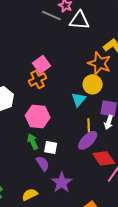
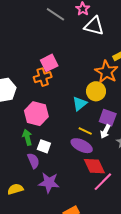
gray line: (51, 15) -> (55, 14), moved
yellow line: (89, 125) -> (85, 131), turned -72
purple ellipse: (88, 140) -> (82, 146), turned 60
purple star: (62, 182) -> (49, 183), turned 30

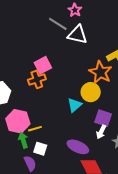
gray line: (55, 14) -> (58, 24), moved
white triangle: (94, 26) -> (77, 35), moved
pink hexagon: (36, 114) -> (18, 121), moved
yellow line: (85, 131) -> (35, 129), moved, turned -40

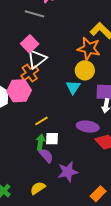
white triangle: (77, 35) -> (37, 59), moved, turned -35
pink square: (43, 65) -> (30, 44), moved
pink hexagon: (18, 121) -> (19, 91), moved
green arrow: (23, 140) -> (40, 142), moved, turned 42

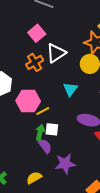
white triangle: (37, 59) -> (56, 53), moved
cyan triangle: (73, 87) -> (70, 89), moved
pink hexagon: (19, 91) -> (28, 101), moved

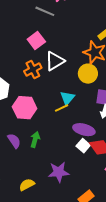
yellow line: (43, 111) -> (62, 108), moved
white square: (52, 129) -> (83, 146), moved, turned 32
purple semicircle: (45, 146) -> (14, 141), moved

